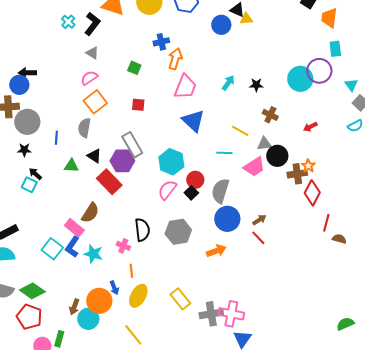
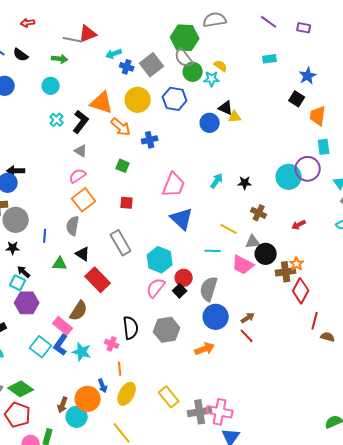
orange arrow: (175, 59) -> (121, 127), moved, turned 115
purple hexagon: (122, 161) -> (27, 303), moved
pink trapezoid: (254, 167) -> (243, 265), turned 60

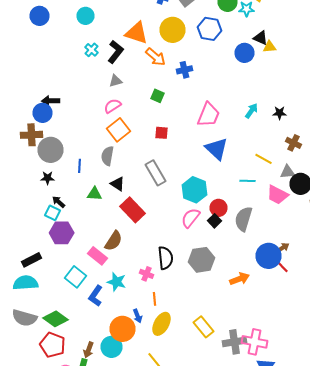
gray triangle: (81, 151) -> (116, 81), turned -48
blue circle: (216, 317) -> (268, 256), moved
blue L-shape: (61, 345) -> (96, 296), moved
brown arrow: (63, 405) -> (88, 350), moved

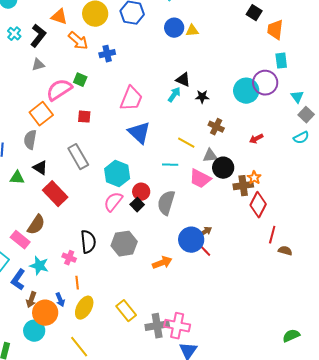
orange triangle: (136, 33) -> (59, 17), size x0.7
black triangle: (260, 38) -> (183, 80), moved
blue circle: (244, 53) -> (174, 28), moved
pink semicircle: (112, 106) -> (59, 90), moved, size x1.5
brown arrow: (88, 350) -> (31, 300), moved

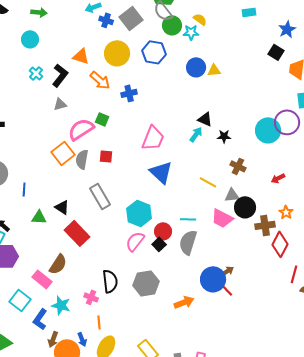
gray semicircle: (30, 140) -> (82, 159), moved
cyan line: (170, 165) -> (188, 219), moved
orange star: (254, 178) -> (286, 212), moved

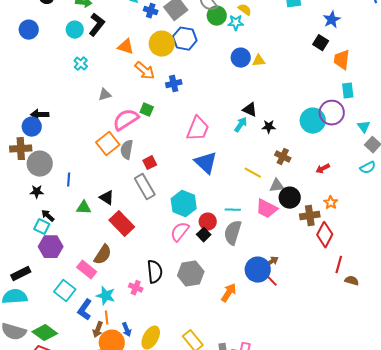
blue hexagon: (154, 52) -> (185, 39), moved
black L-shape: (60, 75) -> (97, 25), moved
red square: (106, 156) -> (150, 163), moved, turned -32
orange arrow: (184, 302) -> (229, 293), turned -36
orange line: (99, 322) -> (107, 318), moved

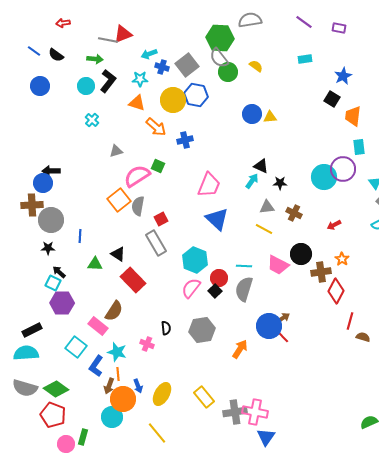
cyan star: (236, 23) -> (140, 79), moved
gray triangle: (277, 186) -> (267, 207), moved
black semicircle: (155, 272) -> (166, 328), size x0.6

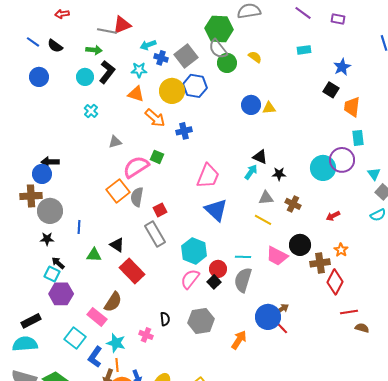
red line: (350, 321) -> (349, 312), turned 66

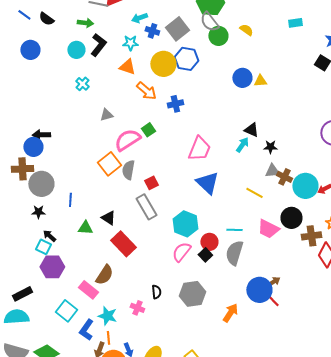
green square: (157, 157) -> (148, 130), turned 32
cyan circle: (323, 168) -> (305, 186), moved
gray triangle: (266, 198) -> (272, 171), moved

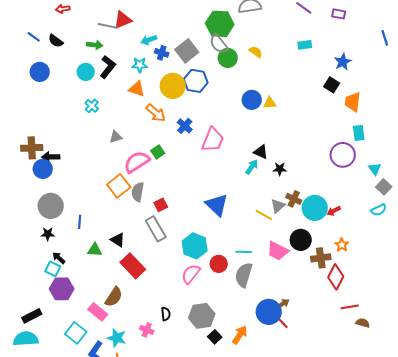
blue cross: (175, 104) -> (185, 126), turned -35
pink trapezoid: (199, 149) -> (213, 140), moved
brown cross: (22, 169) -> (32, 148), moved
gray triangle: (272, 171) -> (278, 206), moved, turned -35
black square: (205, 255) -> (215, 337), moved

